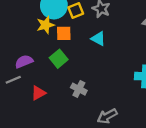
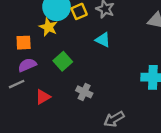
yellow star: (45, 25) -> (48, 27), turned -30
orange square: (64, 33) -> (24, 43), moved

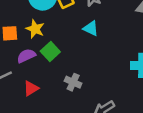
yellow star: (48, 27) -> (35, 29), moved
purple semicircle: (27, 65) -> (26, 56), moved

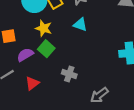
yellow star: (35, 29) -> (44, 28), moved

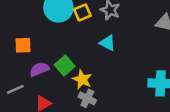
yellow star: (44, 28) -> (82, 79), moved

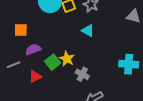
green square: (65, 65) -> (53, 62), moved
gray cross: (87, 98) -> (82, 74), moved

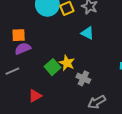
purple semicircle: (33, 49) -> (23, 49), moved
red triangle: (35, 77) -> (35, 96), moved

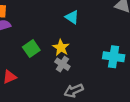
yellow star: (67, 63) -> (61, 48), moved

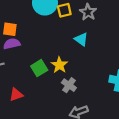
yellow star: (61, 48) -> (59, 65), moved

